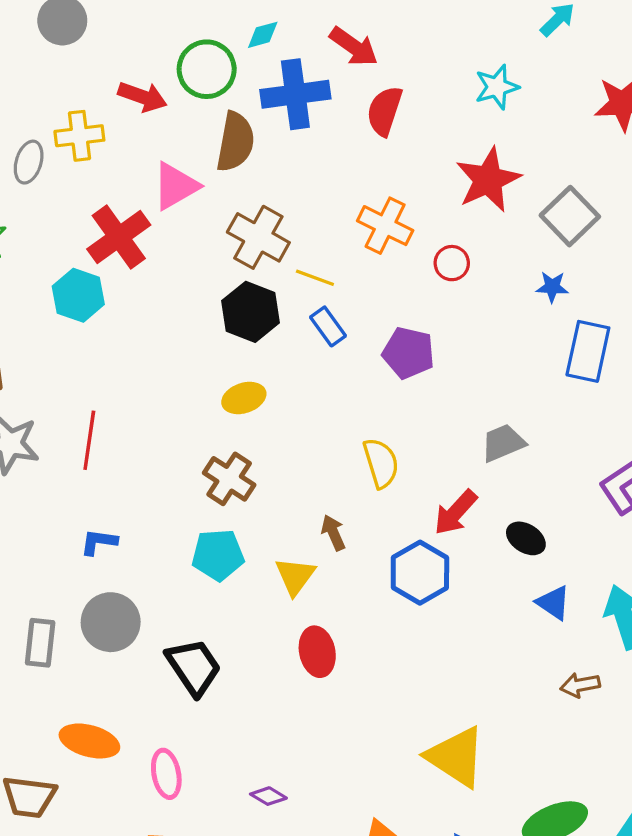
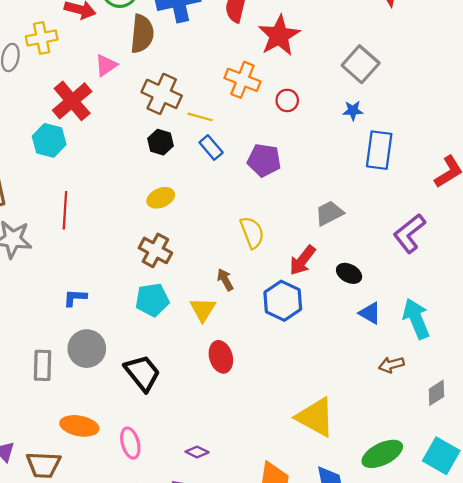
red star: (488, 180) -> (279, 36), moved
pink triangle: (176, 186) -> (106, 65), size x0.7
black hexagon: (250, 312) -> (161, 142), size x0.7
red line: (89, 440) -> (65, 210), moved

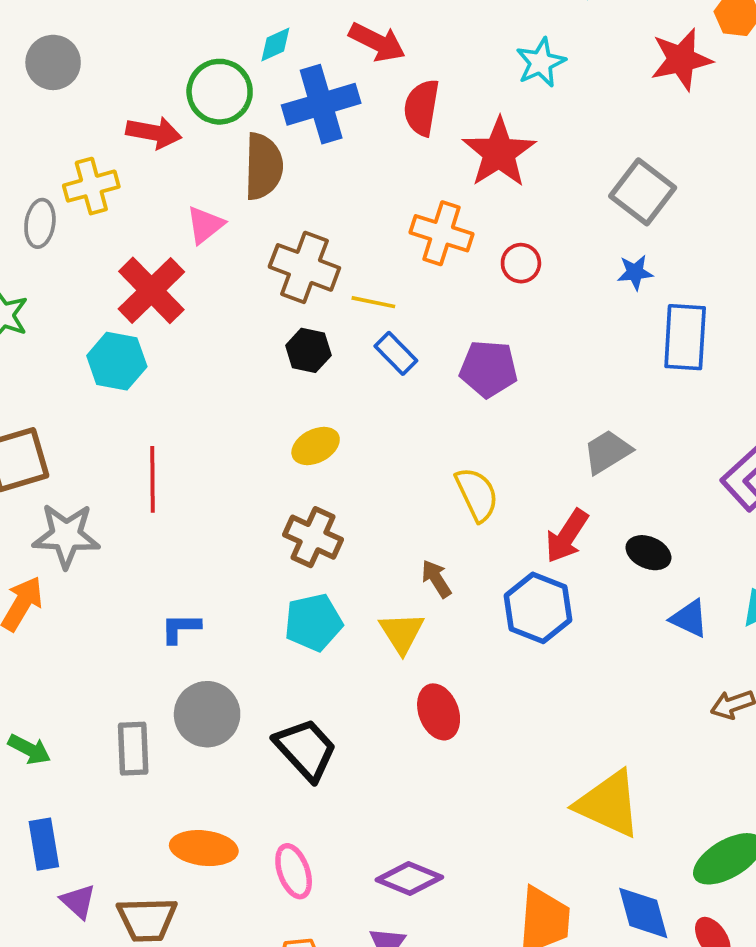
purple diamond: (197, 452) -> (409, 878), size x1.6

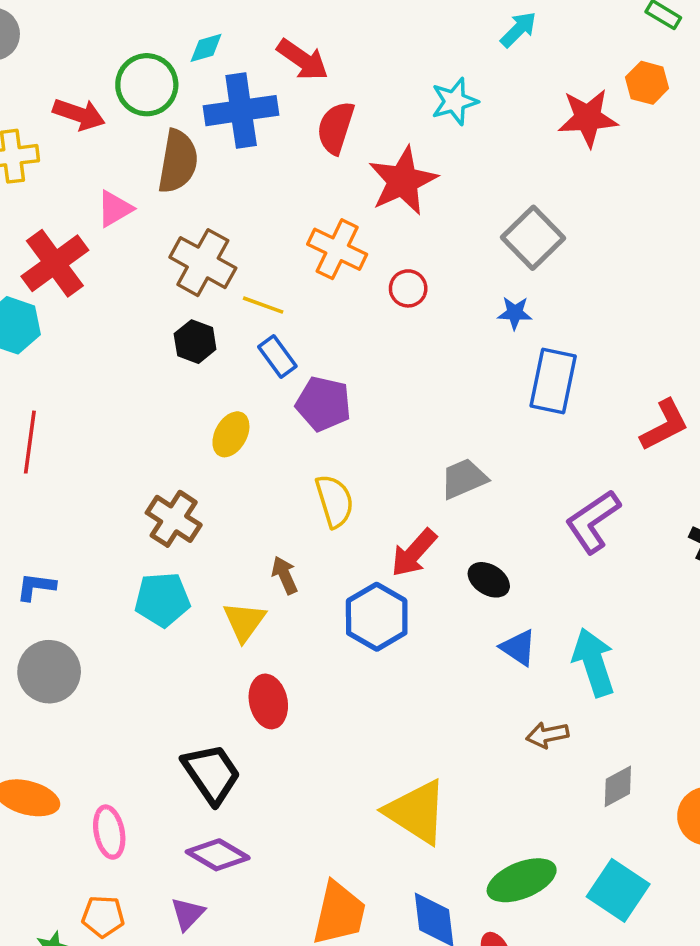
purple pentagon: (488, 369) -> (323, 404), moved
yellow ellipse: (316, 446) -> (231, 434), moved, turned -42
black trapezoid: (306, 749) -> (211, 774), moved

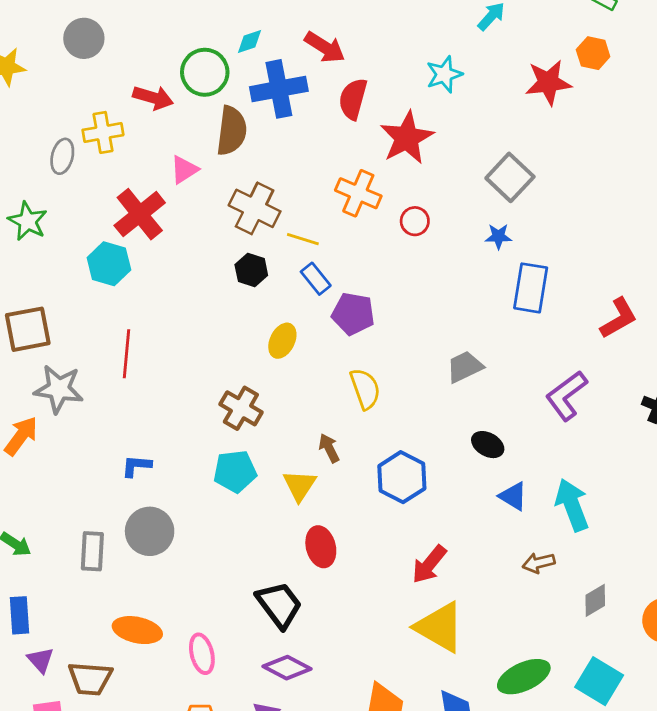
red arrow: (414, 553) -> (429, 564), moved

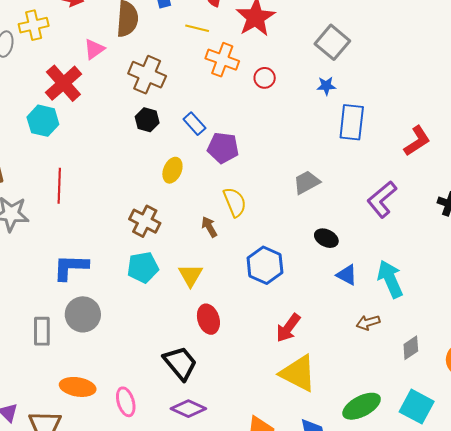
yellow line: (303, 239) -> (197, 28), moved
brown arrow: (329, 448) -> (209, 227), moved
blue L-shape: (136, 466) -> (71, 267), size x1.6

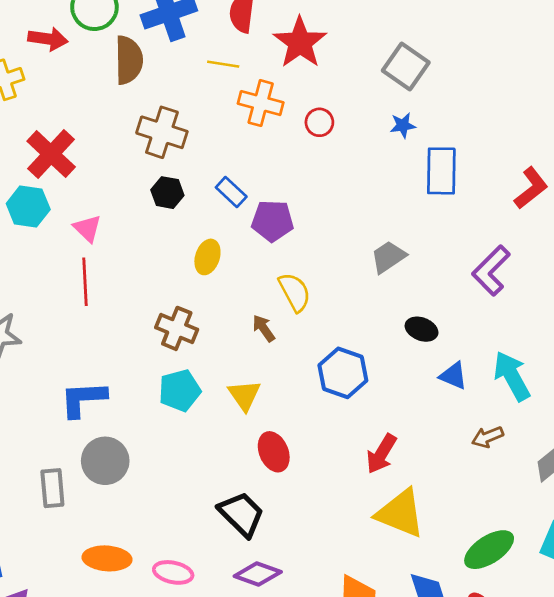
pink triangle: (94, 49) -> (87, 228), moved, turned -35
red line: (59, 186) -> (85, 282), moved
pink ellipse: (126, 402) -> (173, 572), turned -56

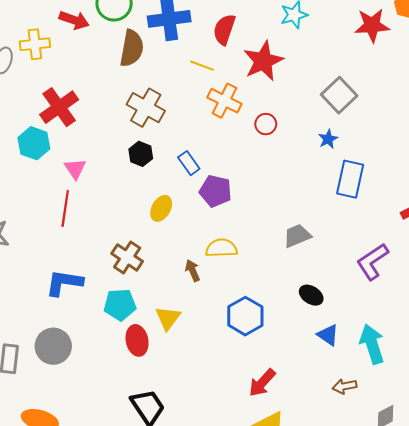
blue star: (403, 125) -> (328, 139), turned -30
yellow semicircle: (295, 292) -> (221, 248), turned -76
blue L-shape: (83, 399) -> (64, 283), moved
red ellipse: (274, 452) -> (137, 340), moved

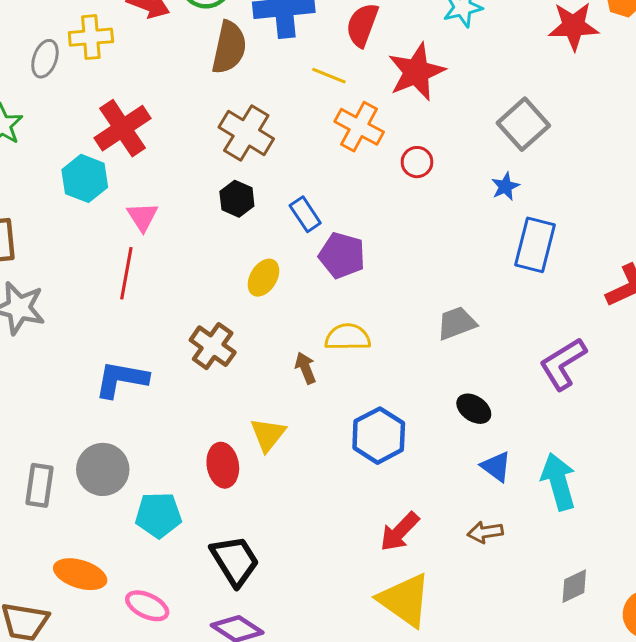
cyan pentagon: (120, 305) -> (158, 515), moved
brown arrow: (345, 386) -> (485, 532), moved

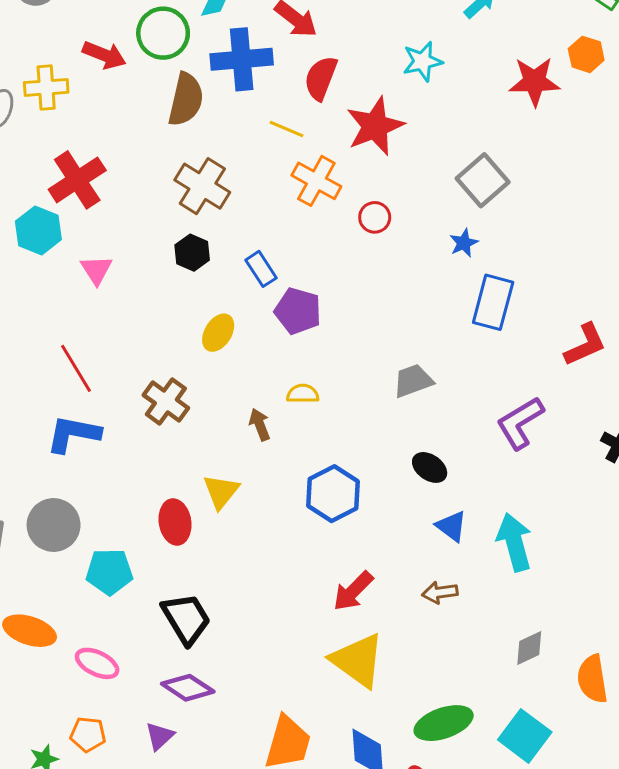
red line: (126, 273) -> (76, 368), moved, turned -42
yellow semicircle: (348, 337) -> (303, 394), size x0.7

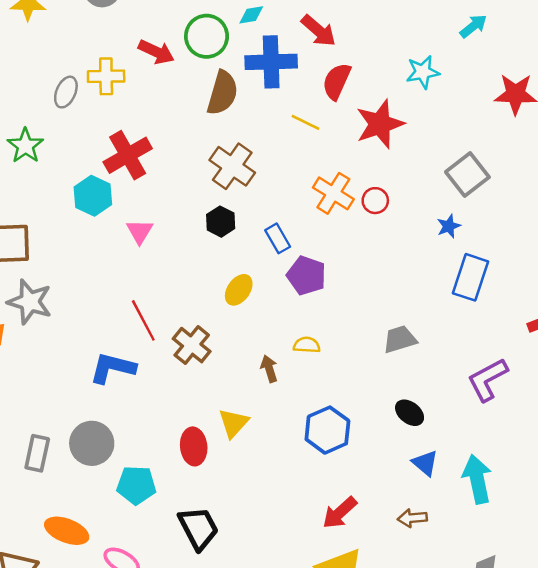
orange cross: (316, 181) -> (333, 193), moved
red line: (76, 368) -> (143, 320), moved

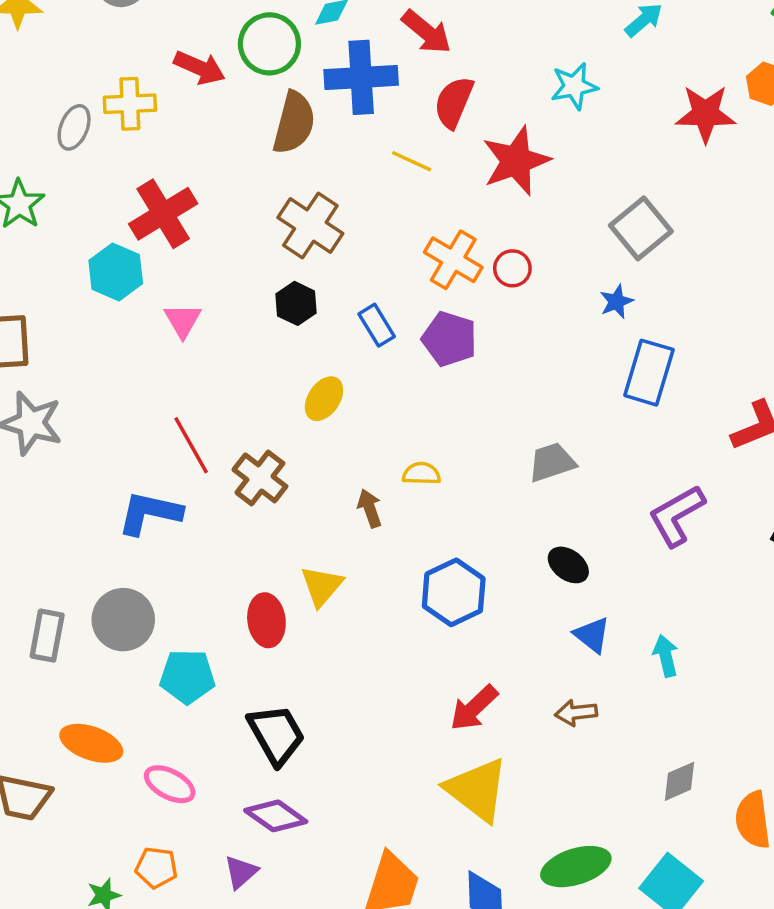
purple pentagon: (306, 275) -> (449, 339), moved
cyan arrow: (477, 479) -> (666, 656), size x0.6

